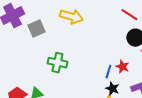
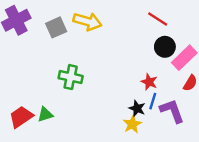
gray square: (36, 29) -> (56, 27), moved
blue line: (108, 72) -> (153, 101), moved

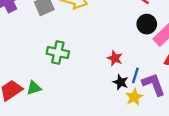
red star: (149, 82) -> (115, 58), moved
yellow star: (132, 124) -> (134, 97), moved

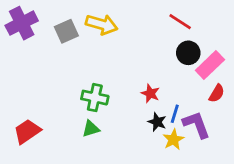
green cross: (58, 53) -> (95, 98), moved
green triangle: (34, 88) -> (91, 129), moved

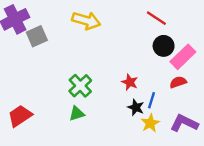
gray square: (66, 31) -> (37, 36), moved
red semicircle: (217, 93) -> (178, 82), moved, turned -140
green cross: (95, 98) -> (80, 86), turned 35
purple L-shape: (196, 125) -> (184, 123), moved, turned -44

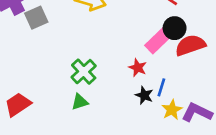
pink rectangle: (183, 57) -> (159, 40), moved
red semicircle: (178, 82) -> (190, 45), moved, size x1.6
yellow star: (150, 123) -> (172, 110), moved

